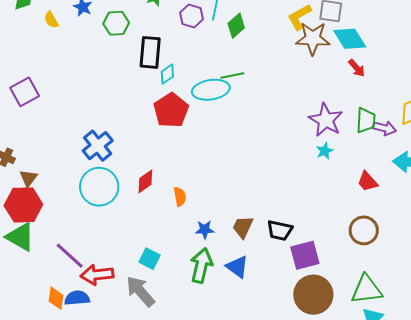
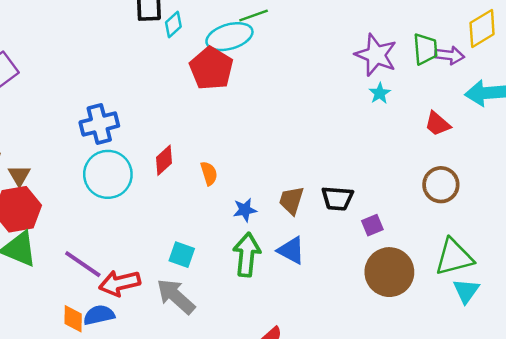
red pentagon: (171, 110) -> (211, 68), moved
blue cross: (98, 146) -> (99, 124), turned 32
purple square: (305, 255) -> (372, 225), size x0.6

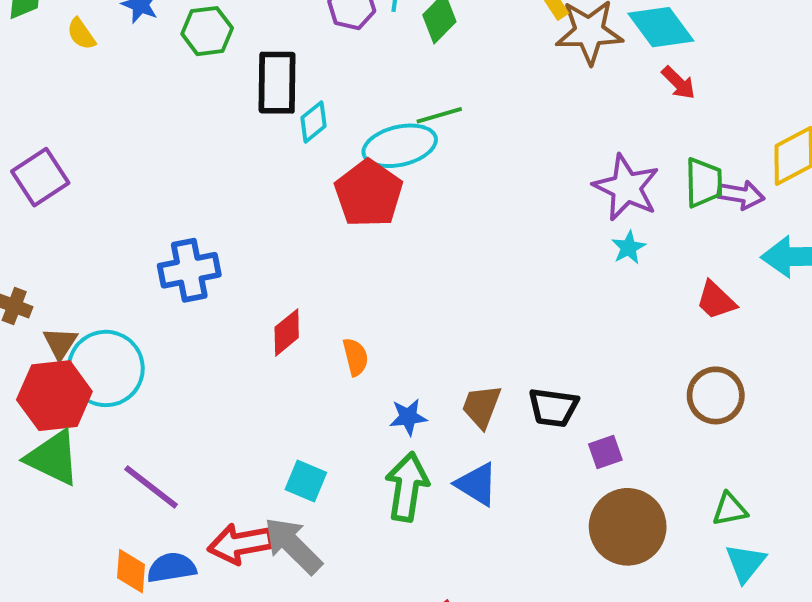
cyan circle: (108, 174) -> (106, 368), moved
green triangle: (454, 257) -> (730, 509), size x0.6
red arrow: (120, 283) -> (240, 544), moved

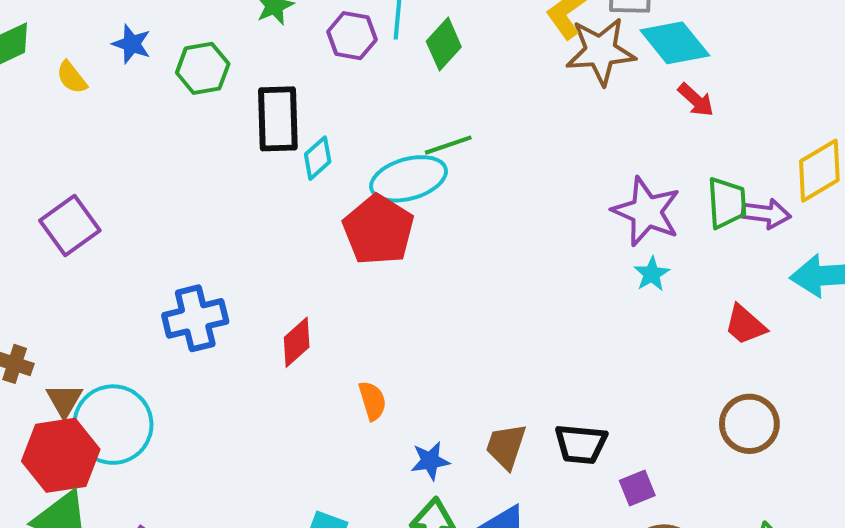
purple square: (40, 177) -> (70, 225), moved
red diamond: (287, 332) -> (297, 342), moved

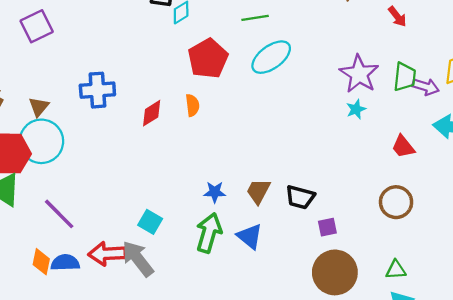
cyan ellipse: (409, 179) -> (271, 57), moved, turned -30
brown triangle: (64, 400) -> (39, 107), moved
orange semicircle: (372, 401) -> (192, 105), moved

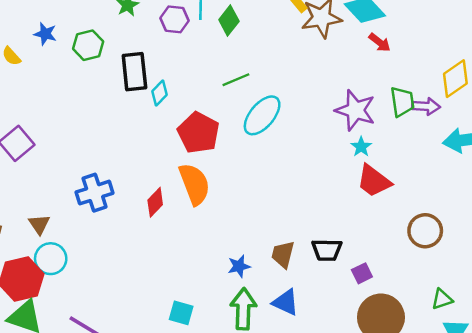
orange semicircle: (192, 105) -> (195, 184), size x1.8
cyan circle: (41, 141) -> (51, 259), size x0.7
red trapezoid: (403, 147) -> (374, 181), moved, size x1.4

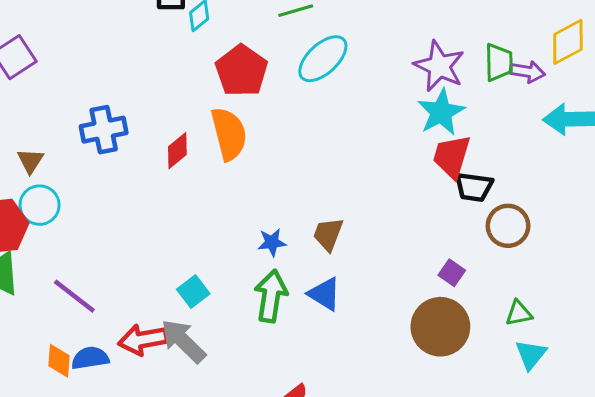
cyan star: (361, 147) -> (441, 112), size x1.8
red trapezoid: (374, 181) -> (452, 157), turned 63
black trapezoid: (327, 250) -> (474, 187), moved
purple square: (362, 273) -> (452, 273), moved, turned -36
cyan square: (181, 313) -> (193, 292), turned 30

